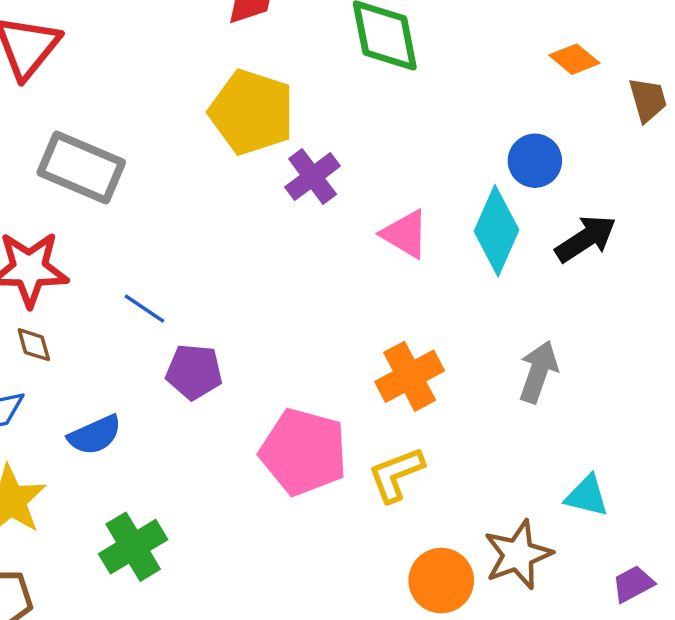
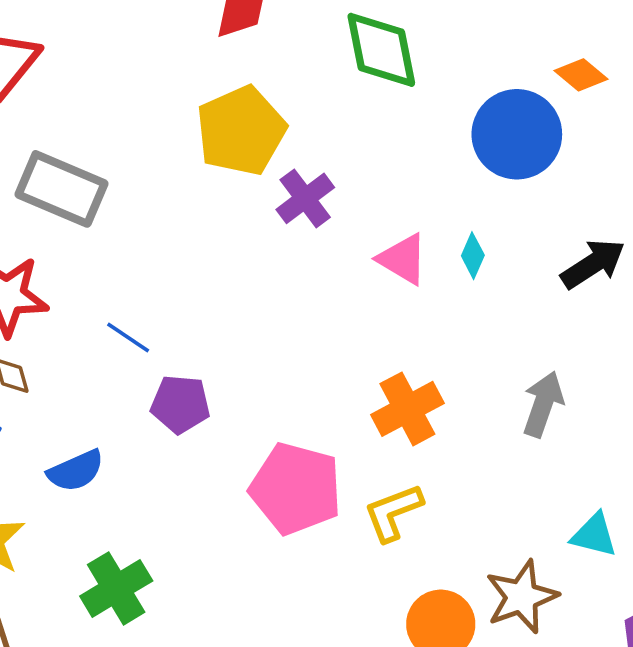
yellow pentagon: (252, 112) -> (241, 131), turned 30
blue circle: (535, 161) -> (517, 134), moved, size x1.6
cyan diamond: (497, 231) -> (473, 256), moved, size x0.5

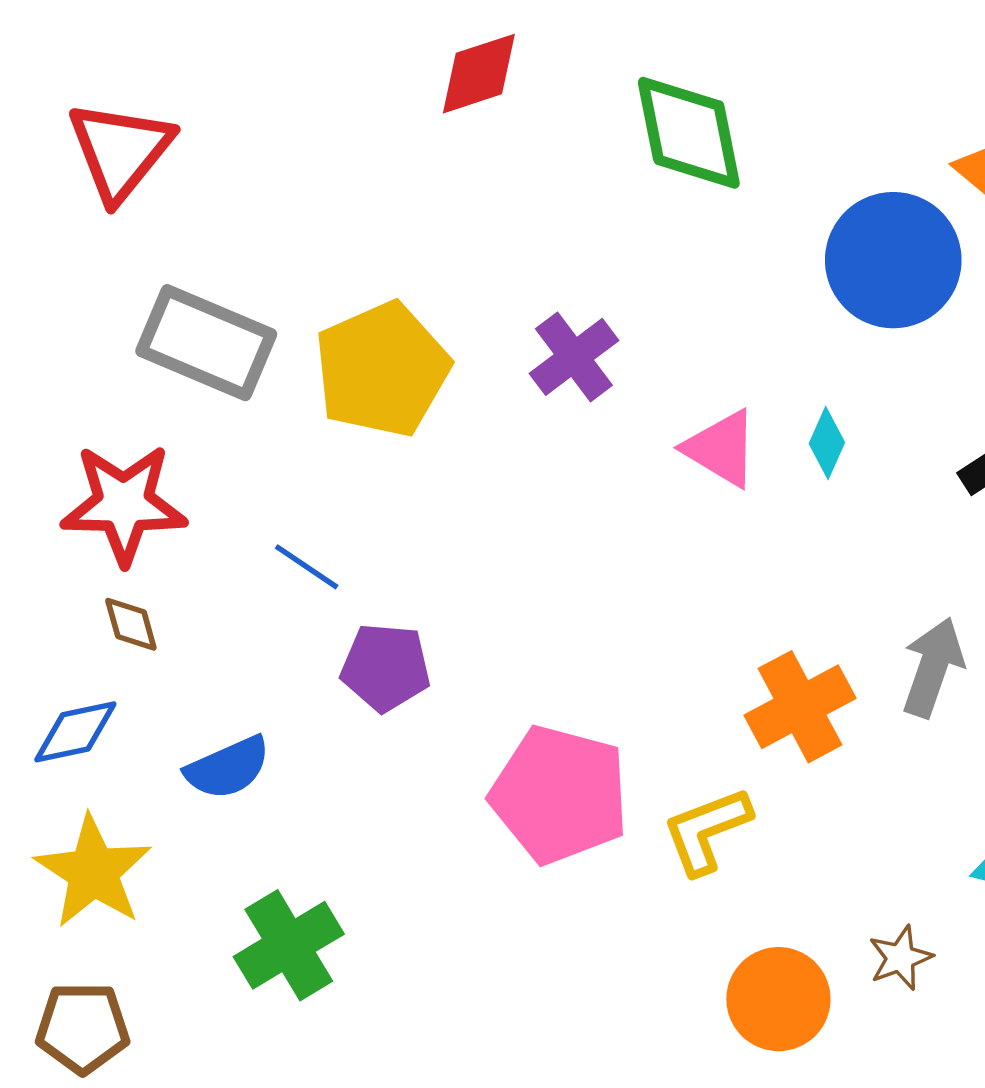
yellow pentagon: (241, 131) -> (382, 370), moved
orange cross: (407, 409) -> (800, 707), moved
brown star: (522, 597) -> (900, 958), size x0.6

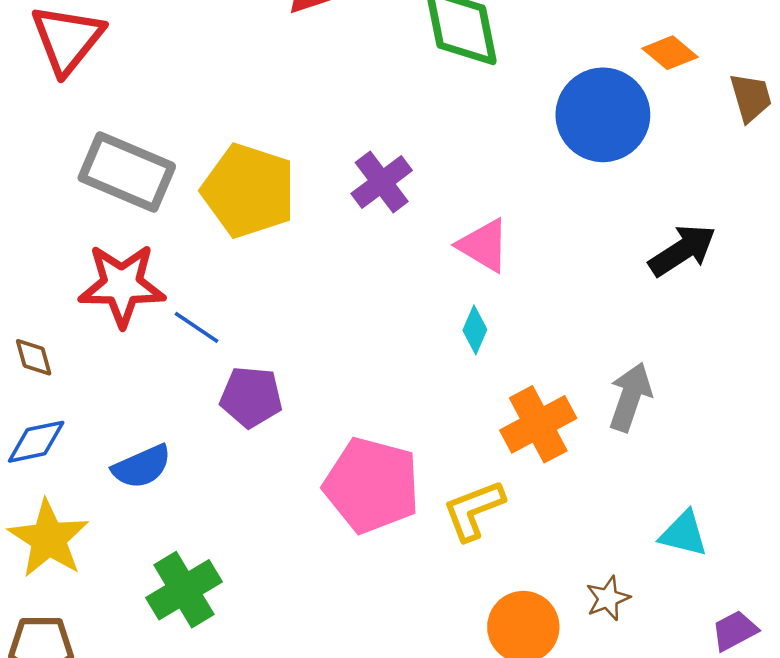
yellow pentagon: (382, 370) -> (249, 191), turned -30
cyan diamond: (827, 443) -> (475, 330), moved
red star: (124, 504) -> (122, 285), moved
brown diamond: (131, 624) -> (34, 357), moved

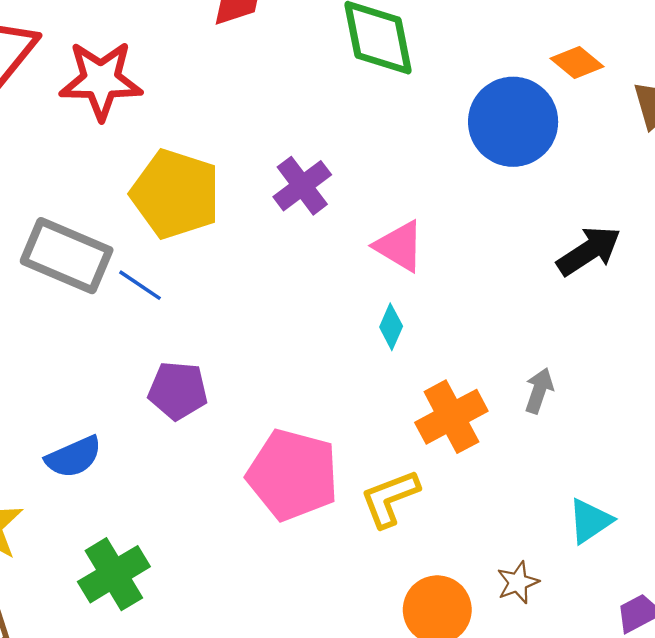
gray rectangle: (127, 172) -> (67, 256), moved
red star: (122, 285) -> (101, 80), moved
blue line: (196, 327) -> (140, 285), moved
gray arrow: (630, 397) -> (539, 391), size x0.7
cyan triangle: (684, 534) -> (590, 521), turned -48

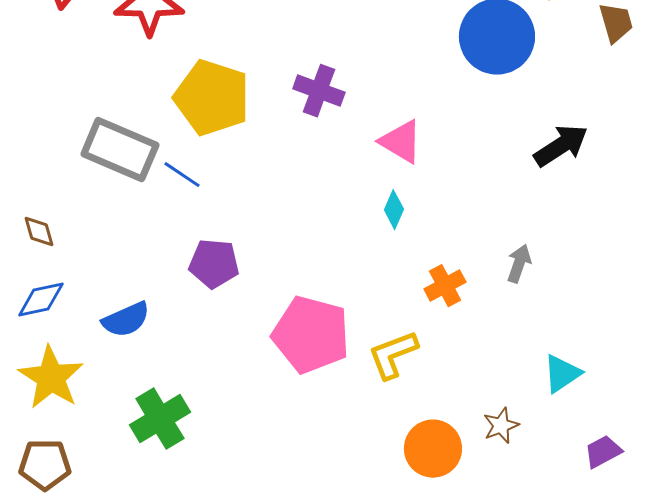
purple cross: (302, 186) -> (319, 91), turned -33
orange cross: (451, 417) -> (445, 286), size x0.7

